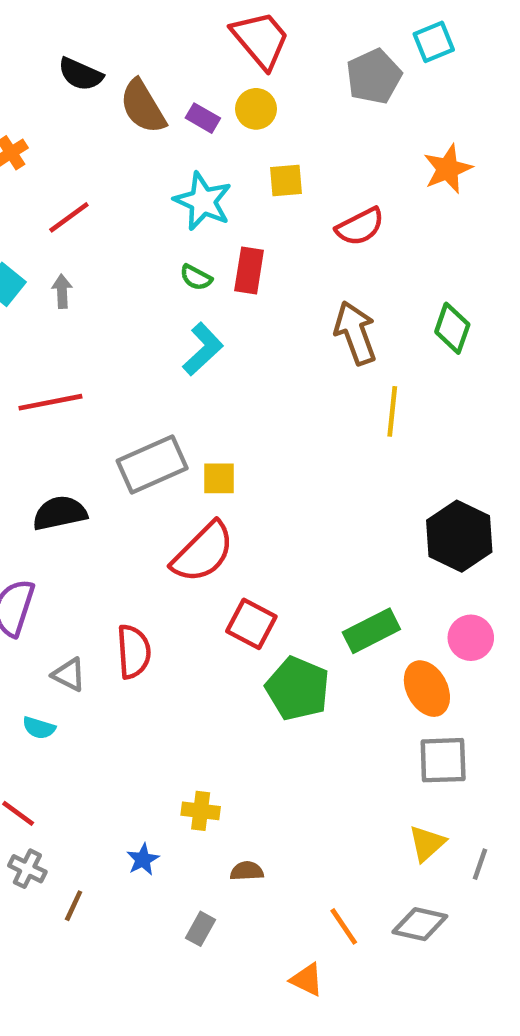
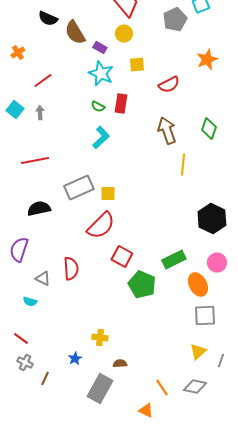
purple rectangle: (203, 118) -> (100, 48), moved
gray rectangle: (201, 929) -> (100, 388), size x2.0

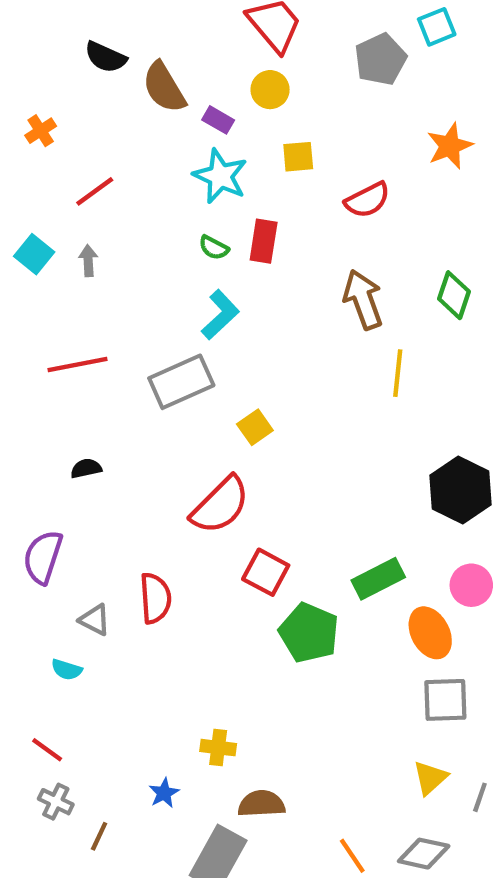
gray rectangle: (79, 188) -> (181, 382), moved
yellow square: (108, 194) -> (255, 427), moved, turned -35
black semicircle: (39, 208) -> (86, 468), size x0.6
brown semicircle: (120, 364) -> (261, 804), size x1.5

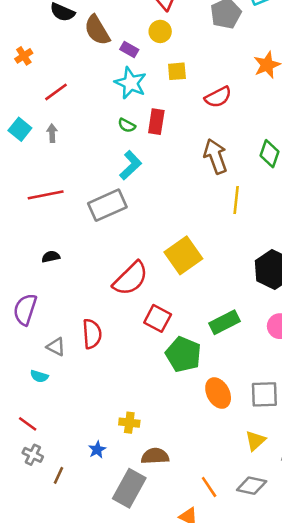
yellow square: (255, 427) -> (183, 255), moved, size x1.8
orange ellipse: (430, 633) -> (218, 393), moved

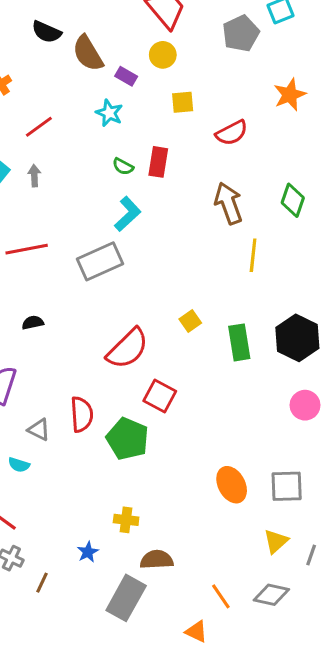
cyan star: (131, 83) -> (109, 113), moved, size x0.7
yellow square: (183, 255) -> (190, 321), size x0.5
green rectangle: (225, 322) -> (239, 342), moved, turned -72
green pentagon: (183, 354) -> (128, 439), moved

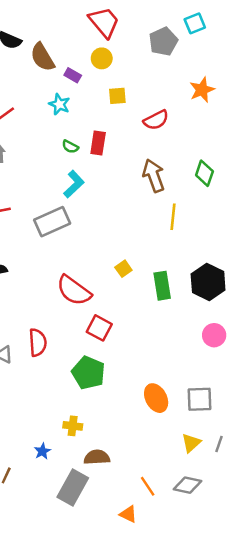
red semicircle: (128, 349) -> (74, 290), turned 81
green pentagon: (128, 439) -> (88, 373), moved
gray line: (311, 555) -> (219, 444), moved

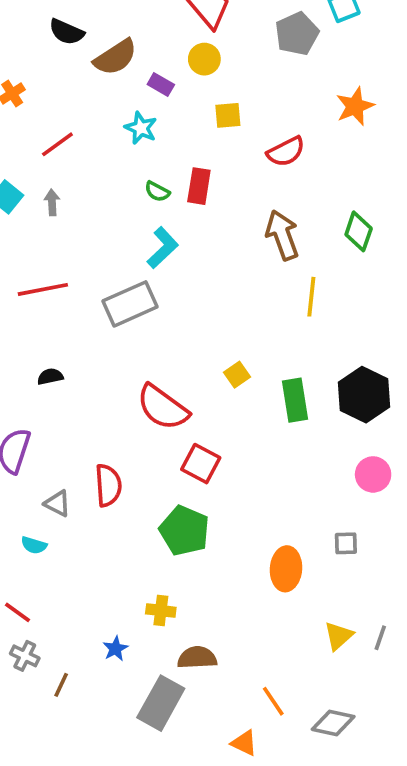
brown semicircle: (42, 57) -> (115, 57), turned -92
orange ellipse: (156, 398) -> (286, 569), turned 32
gray square: (200, 399) -> (346, 543), moved, size x0.6
gray diamond: (188, 485) -> (333, 723), moved

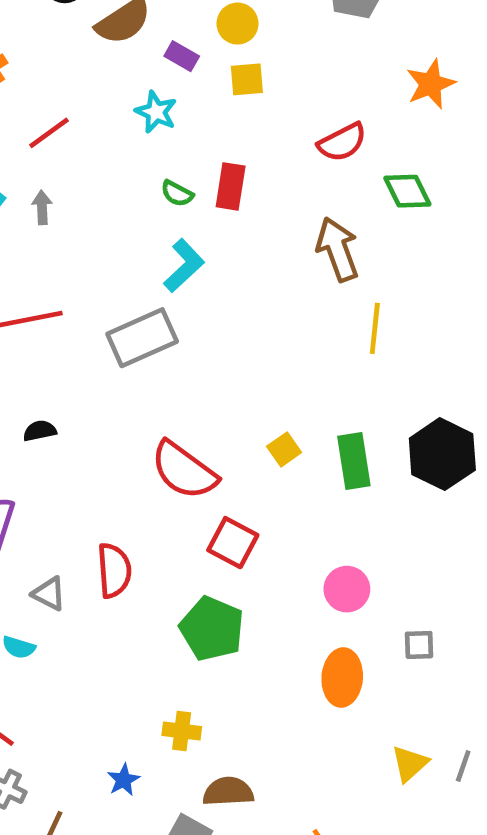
yellow square: (228, 115) -> (247, 79), moved
green diamond: (359, 231) -> (407, 191), moved, turned -45
yellow square: (237, 375) -> (284, 449), moved
pink circle: (373, 474) -> (347, 589), moved

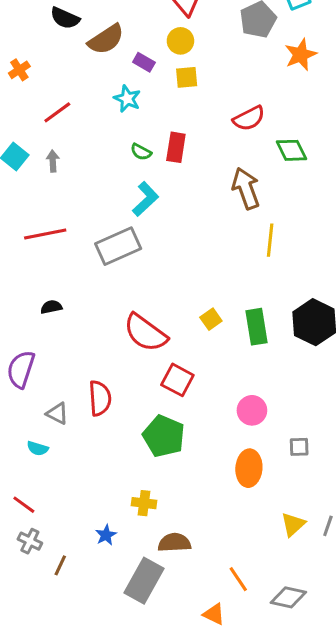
orange star: (431, 84) -> (301, 55), moved

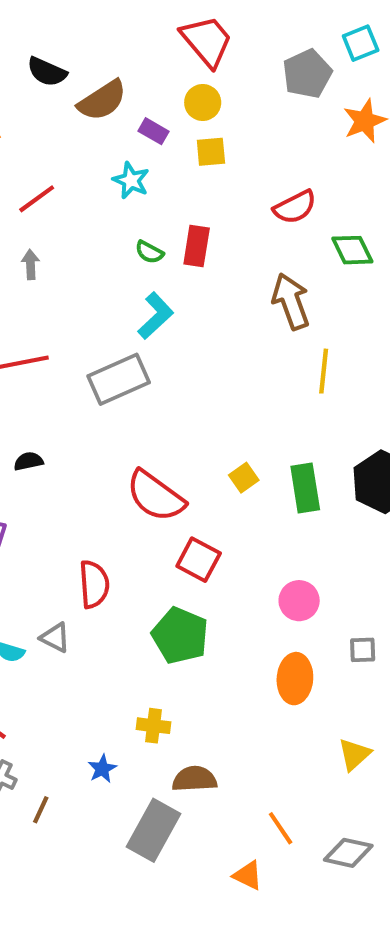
gray triangle: (57, 413) -> (55, 638), moved

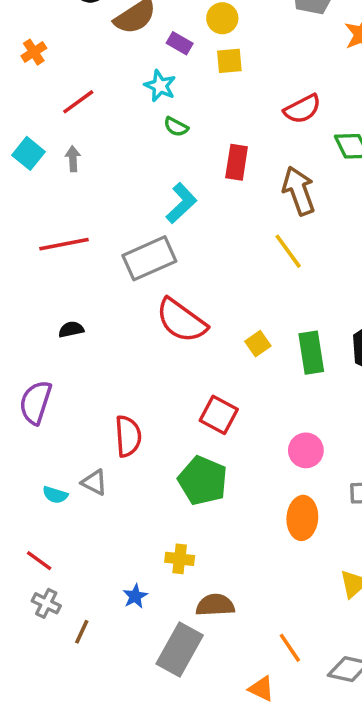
red rectangle: (197, 246) -> (237, 162), moved
green semicircle: (149, 252) -> (176, 127), moved
yellow line: (324, 371) -> (288, 251), moved, turned -42
red semicircle: (156, 496) -> (181, 321), moved

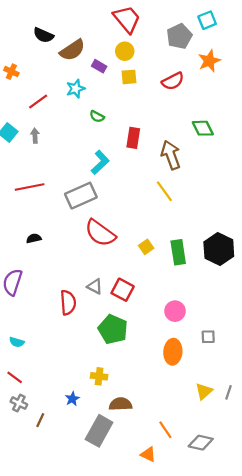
orange cross: (34, 52) -> (11, 72), turned -32
cyan star: (160, 86) -> (76, 89), moved, turned 30
red semicircle: (302, 109) -> (173, 81), moved
gray triangle: (94, 482) -> (95, 286), moved
cyan semicircle: (55, 495) -> (17, 342), moved

